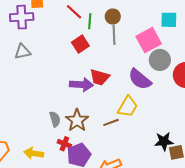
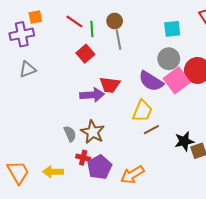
cyan square: (169, 20) -> (172, 29), moved
pink square: (149, 40) -> (177, 80), moved
brown line: (111, 122) -> (151, 130), moved

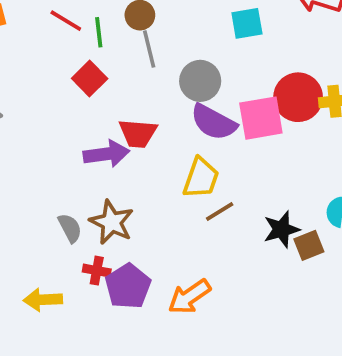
gray circle: (169, 59) -> (200, 81), moved
pink square: (177, 80) -> (261, 118), turned 30

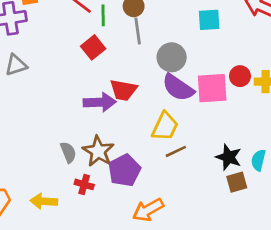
red circle: (298, 97) -> (240, 76), size x0.6
black star: (281, 229) -> (229, 157), moved, turned 30
purple pentagon: (128, 286) -> (124, 170), moved

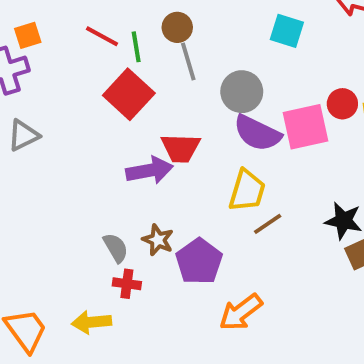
cyan square: (209, 20) -> (287, 31), turned 30
red square: (93, 47) -> (129, 94), size x1.4
brown star: (98, 151) -> (158, 240), size x0.7
red cross: (84, 184) -> (127, 284), moved

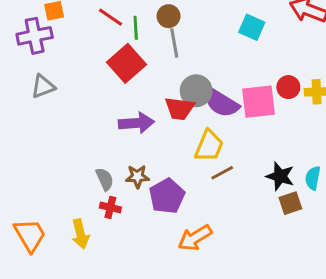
gray circle: (242, 92) -> (196, 91), moved
red trapezoid: (181, 148) -> (180, 108), moved
brown star: (158, 240) -> (137, 176), turned -30
yellow arrow: (91, 322) -> (80, 234), turned -104

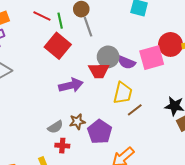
red circle: (288, 87) -> (170, 44), size x1.5
purple semicircle: (221, 103) -> (127, 62), size x0.7
gray semicircle: (105, 179) -> (55, 127), turned 91

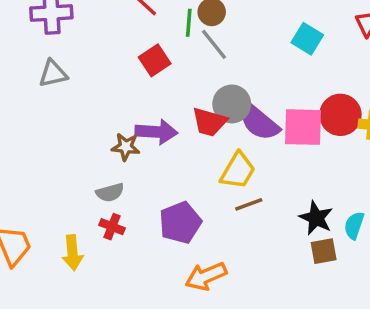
green line: (60, 21) -> (189, 23), moved
gray line: (88, 27) -> (214, 44), turned -36
red square: (58, 46) -> (155, 60), size x0.7
purple semicircle: (127, 62) -> (259, 122), size x1.4
brown star: (77, 122) -> (126, 147), moved

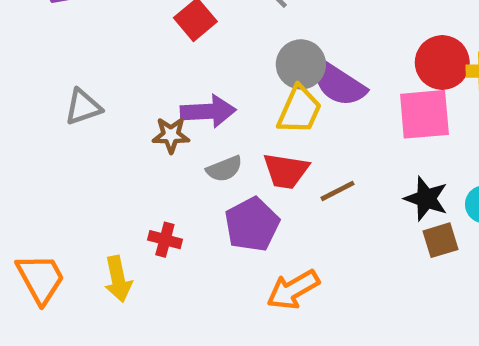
gray triangle: (53, 74) -> (83, 107), moved
red trapezoid: (209, 122) -> (286, 171), moved
pink square: (303, 127) -> (424, 114), moved
yellow trapezoid: (238, 171) -> (299, 110), moved
gray semicircle: (110, 192) -> (224, 169), moved

